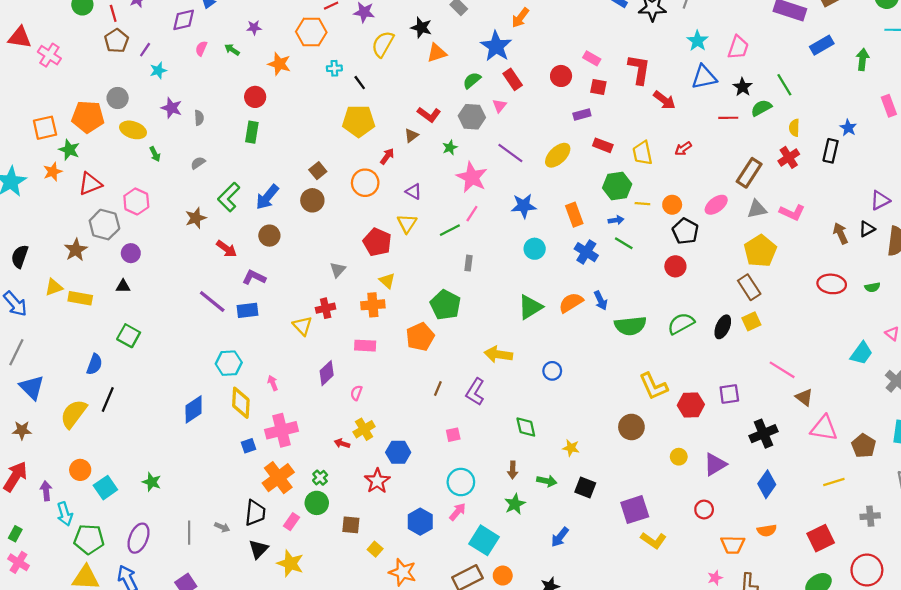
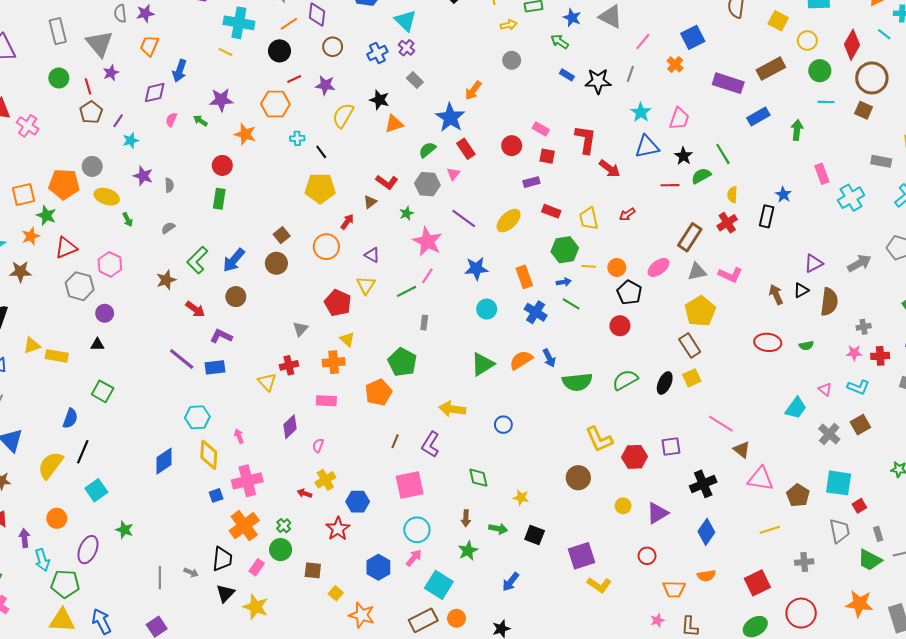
purple star: (254, 28) -> (221, 100), size x1.6
brown star: (76, 250) -> (20, 272), moved, turned 30
pink square: (453, 435) -> (410, 485), size x2.0
cyan square: (105, 488) -> (96, 490), moved
purple ellipse: (138, 538) -> (88, 550), moved

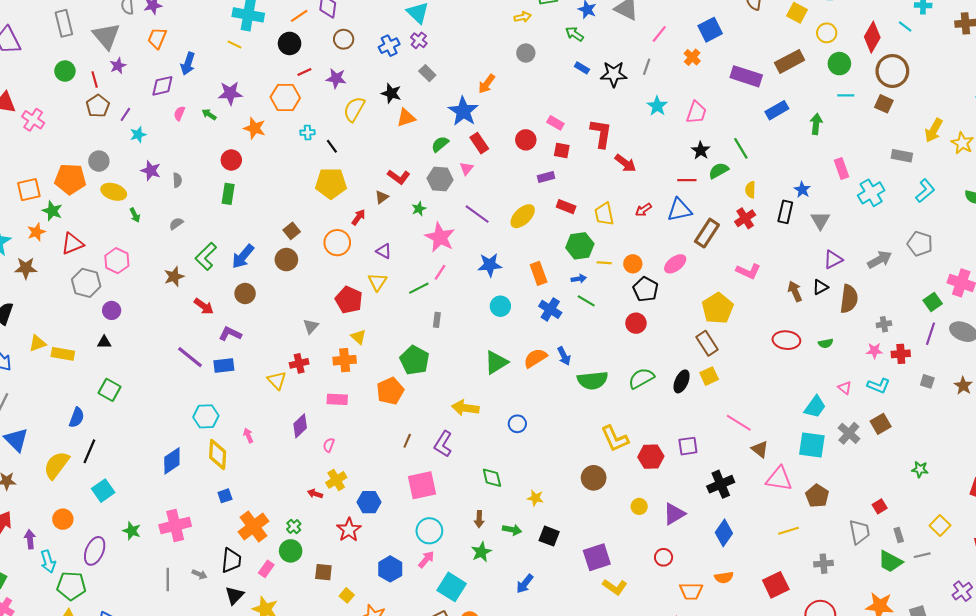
blue triangle: (647, 147) -> (679, 210), moved
gray triangle: (697, 272) -> (820, 220), moved, turned -48
pink cross: (247, 481) -> (175, 525), moved
cyan square: (839, 483) -> (812, 445), moved

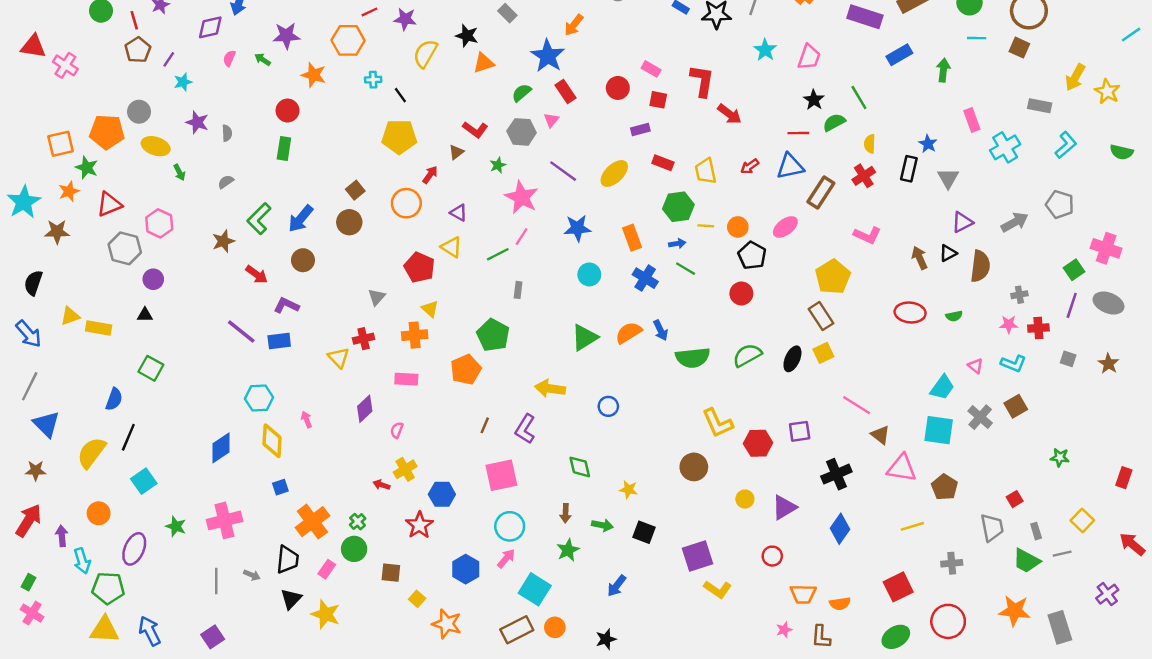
yellow triangle: (377, 282) -> (451, 247), turned -30
orange semicircle: (724, 577) -> (840, 604), moved

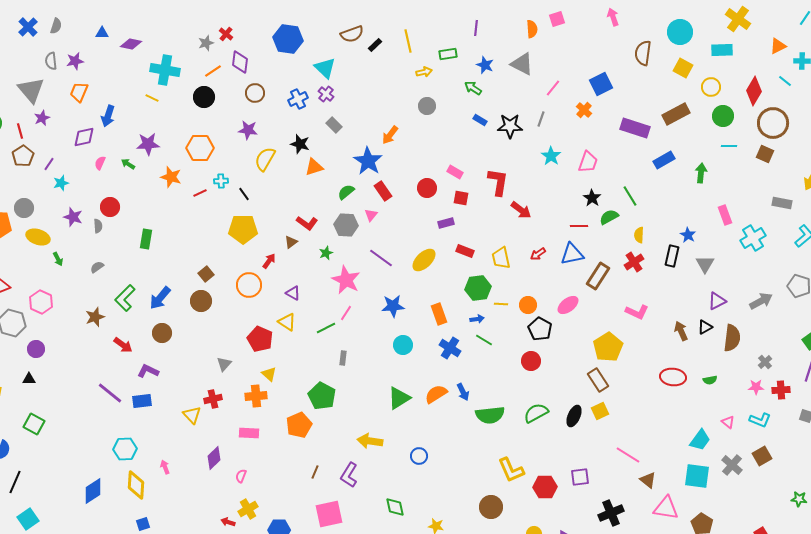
red line: (369, 12) -> (200, 193), moved
red circle: (288, 111) -> (110, 207), moved
gray cross: (1019, 295) -> (765, 362), turned -32

